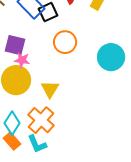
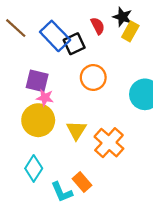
orange cross: (41, 120) -> (109, 143), moved
orange rectangle: (12, 141) -> (82, 182), moved

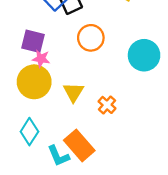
orange cross: (109, 143) -> (107, 105), size x0.6
orange rectangle: (82, 182) -> (79, 145), size x1.5

